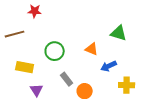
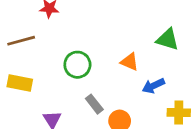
yellow rectangle: (25, 67) -> (20, 83), moved

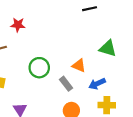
gray rectangle: (94, 104) -> (66, 84), moved
yellow cross: (179, 113) -> (107, 105), moved

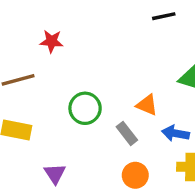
blue arrow: (97, 84) -> (175, 133), turned 35

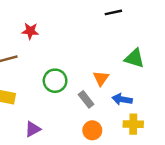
orange triangle: (147, 105) -> (101, 78), turned 42
purple triangle: (55, 174) -> (33, 129), turned 35

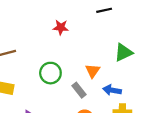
red star: (30, 31) -> (61, 27), moved
green triangle: (134, 58) -> (123, 52), turned -42

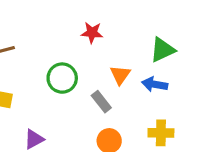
red star: (61, 27) -> (92, 33), moved
blue arrow: (112, 90) -> (155, 84), moved

